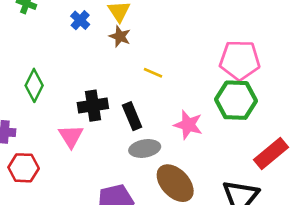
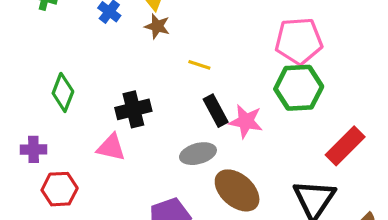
black rectangle: (132, 116) -> (216, 111), moved
pink triangle: (71, 136) -> (111, 147), turned -40

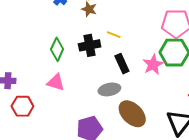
green diamond: (63, 92) -> (57, 49), moved
black cross: (133, 109) -> (90, 45), moved
pink star: (246, 121) -> (153, 65), moved, turned 30

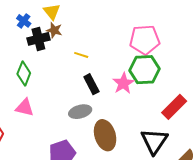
black cross: (90, 45) -> (38, 39), moved
brown ellipse: (132, 114) -> (105, 135), turned 32

